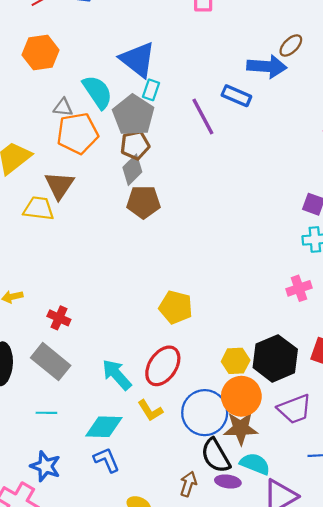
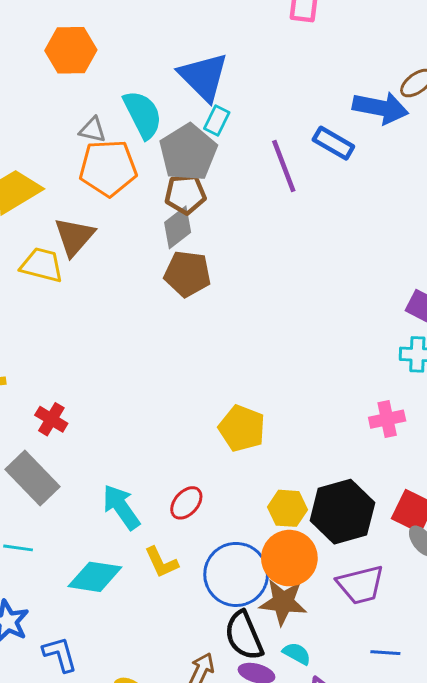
yellow pentagon: (176, 307) -> (242, 428), moved
red ellipse: (163, 366) -> (186, 503), size x0.6
blue L-shape: (106, 460) -> (60, 654), moved
cyan semicircle: (255, 464) -> (297, 654), size x0.7

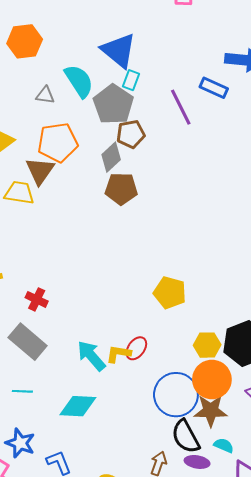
orange pentagon: (108, 168) -> (58, 142), moved
brown pentagon: (185, 194) -> (131, 134), moved
yellow L-shape: (161, 562) -> (118, 354), moved, turned 130

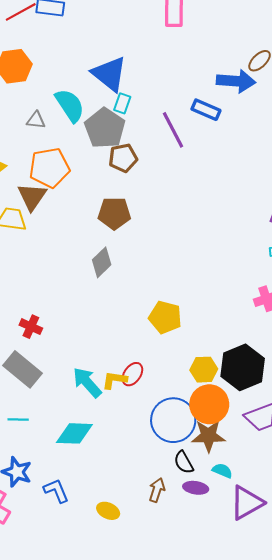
gray diamond: (111, 157) -> (102, 262), moved
black semicircle: (186, 437) -> (184, 462), size x0.7

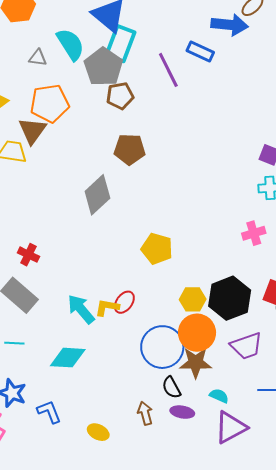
cyan rectangle: (122, 103) -> (121, 44), size x1.8
brown pentagon: (114, 213) -> (130, 149), moved
gray diamond: (102, 262) -> (97, 195), size x1.4
cyan semicircle: (222, 471) -> (219, 396), moved
brown arrow: (157, 490) -> (145, 413), turned -35

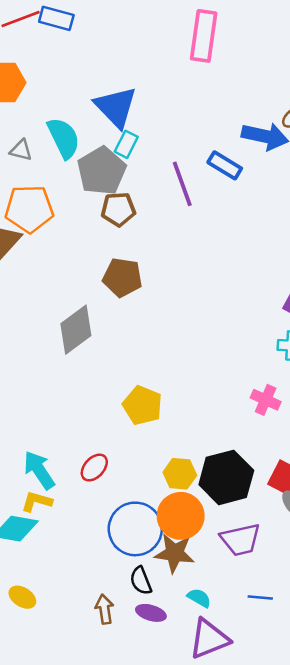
cyan rectangle: (121, 44) -> (126, 144), size x0.6
pink cross: (254, 233) -> (266, 400), turned 35
yellow L-shape: (107, 307) -> (37, 501), moved
yellow ellipse: (98, 432) -> (22, 597), moved

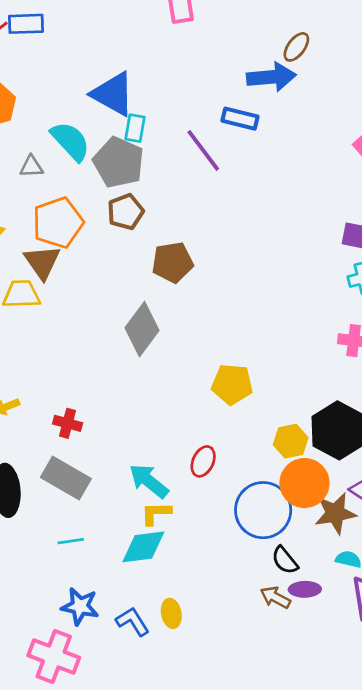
brown pentagon: (118, 209) -> (126, 212), moved
brown star: (175, 553) -> (335, 513), moved
yellow ellipse: (22, 597) -> (171, 613), turned 64
brown arrow: (104, 609) -> (275, 597), moved, turned -36

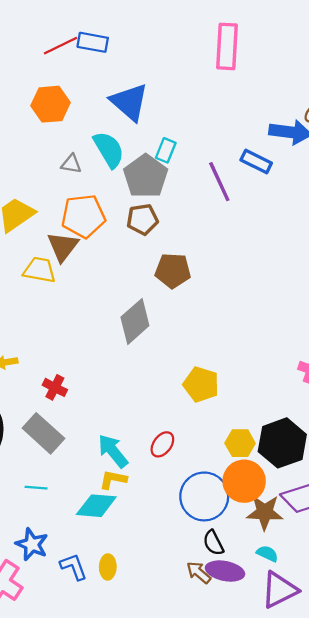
blue triangle: (113, 94) -> (129, 102), moved
purple ellipse: (305, 589) -> (225, 571), size x1.4

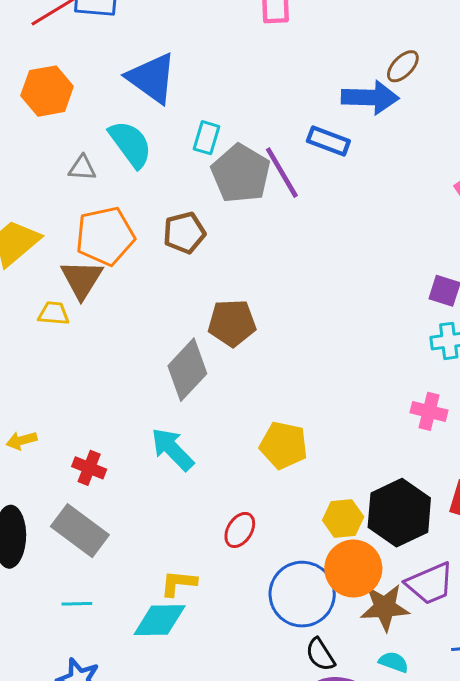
gray pentagon: (146, 176) -> (241, 174), moved
yellow trapezoid: (39, 270) -> (54, 313), size x0.7
brown pentagon: (173, 271) -> (232, 323), moved
cyan arrow: (113, 451) -> (172, 449), moved

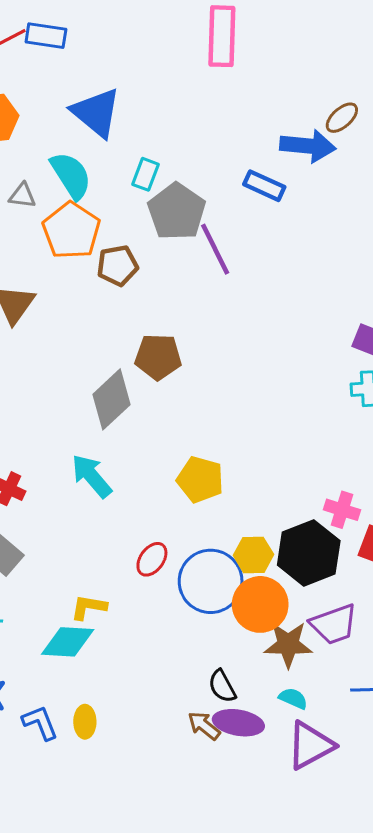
purple line: (282, 173) -> (215, 249), moved
orange pentagon: (105, 236) -> (71, 231), moved, turned -30
pink cross: (429, 411) -> (342, 510), moved
blue circle: (302, 594) -> (211, 581), moved

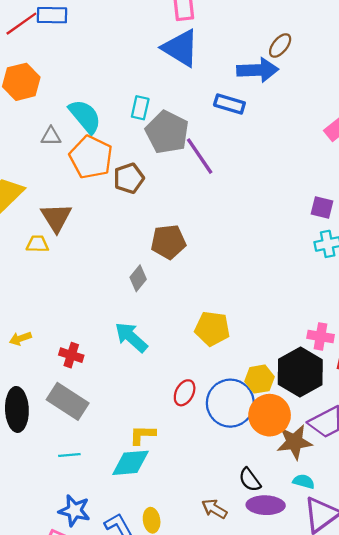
blue triangle: (96, 112) -> (181, 48), moved
gray diamond: (111, 399) -> (138, 278), size x0.6
brown arrow: (204, 726) -> (214, 509), moved

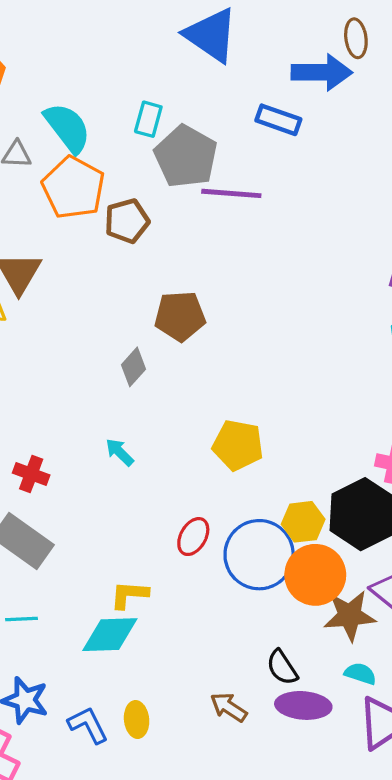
brown ellipse: (280, 46) -> (356, 38), turned -50
purple line: (200, 156) -> (231, 193), turned -54
cyan arrow: (131, 337) -> (120, 452), size x0.6

